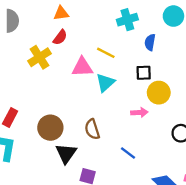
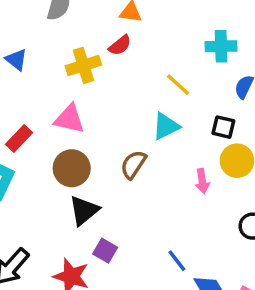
pink triangle: (82, 67) -> (69, 119), moved
pink arrow: (139, 112) -> (202, 181), turned 70
brown semicircle: (92, 129) -> (133, 164), moved, turned 36
blue line: (128, 153) -> (177, 261), moved

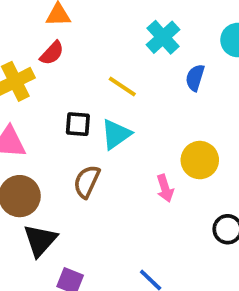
cyan cross: (221, 46) -> (163, 37), turned -32
black square: (223, 127) -> (78, 124), moved

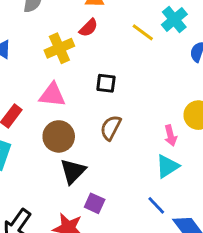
yellow line: (122, 86) -> (143, 32), moved
cyan triangle: (116, 134) -> (167, 166), moved

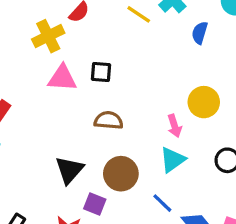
pink triangle: (52, 95) -> (62, 78), moved
brown semicircle: (111, 128) -> (109, 120), turned 70
brown circle: (59, 136) -> (121, 174), moved

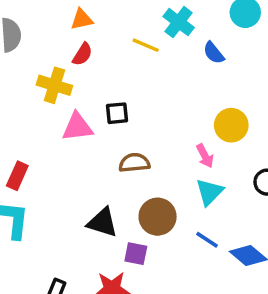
blue semicircle: (200, 33) -> (214, 53), turned -45
yellow cross: (48, 36) -> (54, 85), turned -36
black triangle: (69, 170) -> (102, 223), turned -44

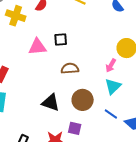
yellow cross: (54, 85) -> (16, 16), moved
pink arrow: (205, 156) -> (111, 65), turned 56
purple square: (136, 254) -> (75, 128), moved

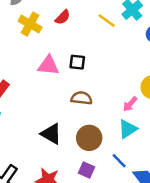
purple square: (75, 128) -> (86, 170), moved

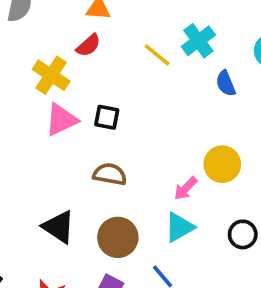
yellow cross: (30, 24) -> (51, 75), moved
pink triangle: (48, 66) -> (61, 120), turned -35

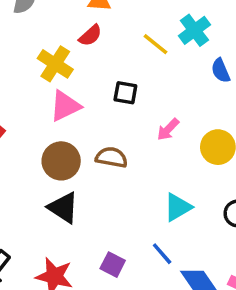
black square: (107, 117) -> (125, 93), moved
pink arrow: (186, 188) -> (168, 129), moved
brown circle: (118, 237) -> (61, 161), moved

